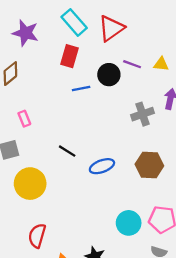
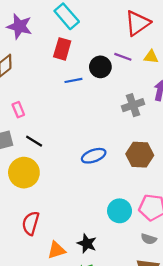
red triangle: (111, 28) -> (137, 23), moved
black line: (67, 151) -> (34, 141), moved

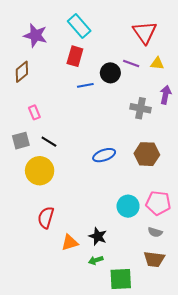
red triangle: (137, 23) -> (145, 32), turned -30
gray cross: (133, 105) -> (141, 108), turned 30

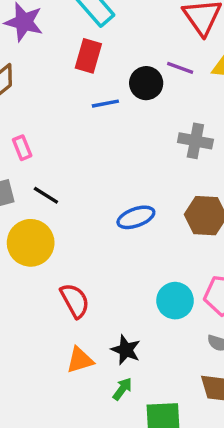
red semicircle: (46, 218) -> (75, 301), moved, turned 135
green arrow: (96, 260) -> (122, 389), turned 144

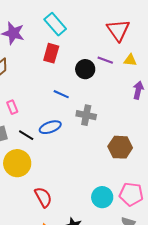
blue line: (105, 104) -> (61, 94), moved, turned 35
gray cross: (195, 141) -> (86, 115), moved
blue ellipse: (136, 217) -> (50, 127), moved

